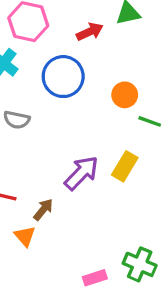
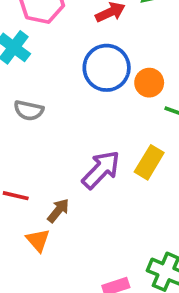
blue circle: (63, 77) -> (107, 68), moved

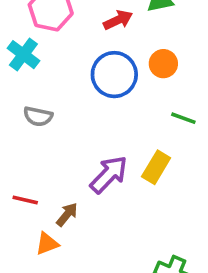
orange circle: (149, 83) -> (163, 64), moved
orange triangle: (38, 240) -> (47, 244), turned 50

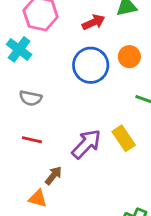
yellow rectangle: (156, 167) -> (124, 138), turned -65
red line: (25, 200) -> (32, 140), moved
orange triangle: (47, 244) -> (38, 198), turned 36

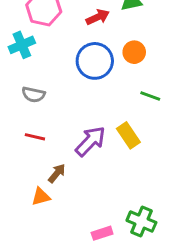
cyan cross: (19, 49) -> (22, 45), turned 30
orange triangle: (38, 198) -> (41, 197), turned -30

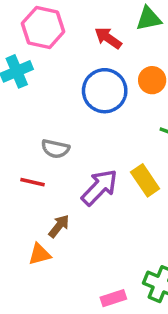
red arrow: (98, 17) -> (108, 38), turned -120
gray semicircle: (33, 94) -> (55, 149), moved

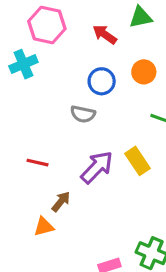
blue circle: (105, 91) -> (102, 81), size x0.7
gray semicircle: (55, 149) -> (83, 114), moved

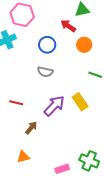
red arrow: (105, 34) -> (68, 26), moved
blue circle: (102, 81) -> (47, 45), moved
orange triangle: (44, 227) -> (23, 157), moved

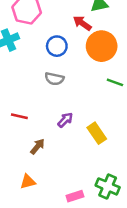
orange circle: (84, 45) -> (102, 46), size x1.6
yellow rectangle: (80, 102) -> (97, 133), moved
purple arrow: (54, 106) -> (65, 120), size x0.6

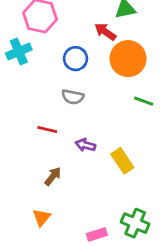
red line: (19, 116) -> (47, 129), moved
purple arrow: (65, 120) -> (85, 145), turned -119
orange triangle: (28, 182) -> (41, 217), turned -35

